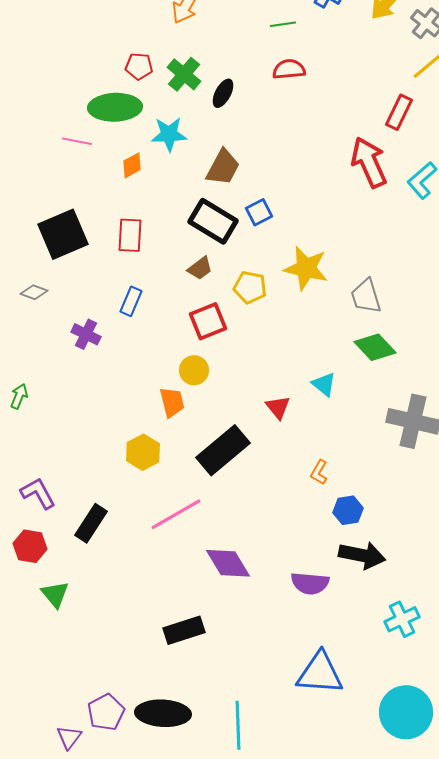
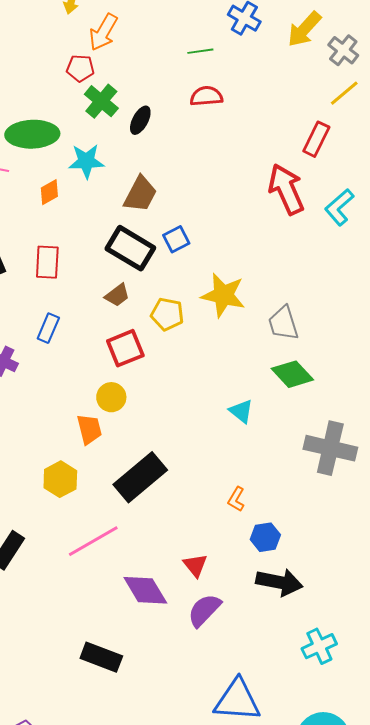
red pentagon: (139, 66) -> (80, 68), moved
red triangle: (278, 407) -> (195, 565), moved
purple semicircle: (310, 583) -> (204, 610), moved, turned 129
black rectangle: (184, 630) -> (101, 657), turned 39

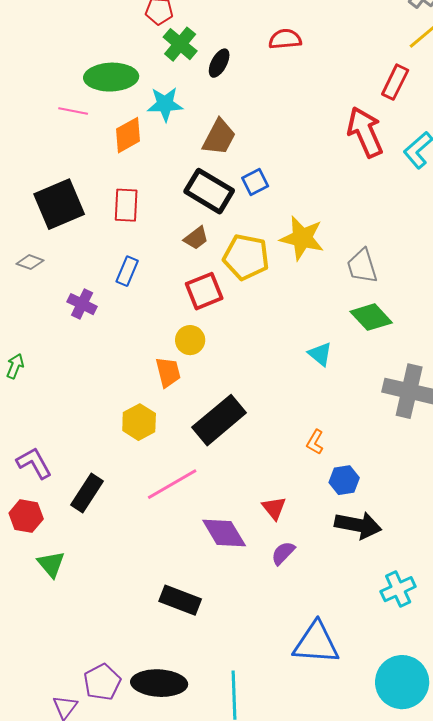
orange diamond: (49, 192) -> (128, 135), size x1.4
yellow pentagon: (167, 314) -> (246, 257), size x1.4
purple semicircle: (204, 610) -> (283, 553), size x0.7

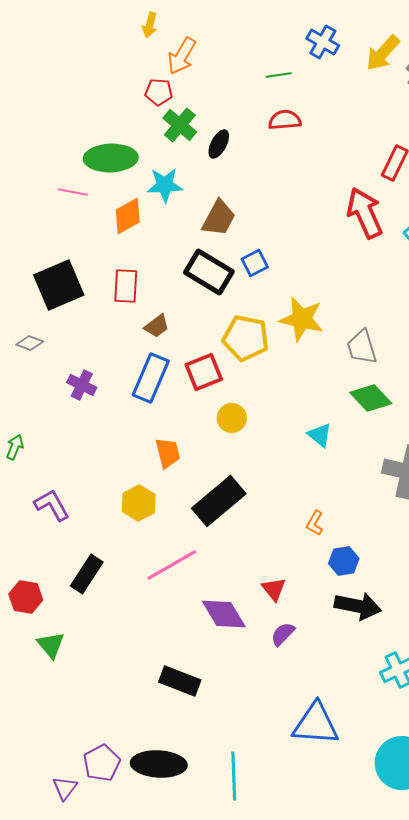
brown trapezoid: (196, 238) -> (157, 326), moved
blue rectangle: (127, 271) -> (151, 378), moved, size x1.6
yellow circle: (190, 340) -> (232, 418), moved
purple L-shape: (34, 463) -> (52, 505), moved

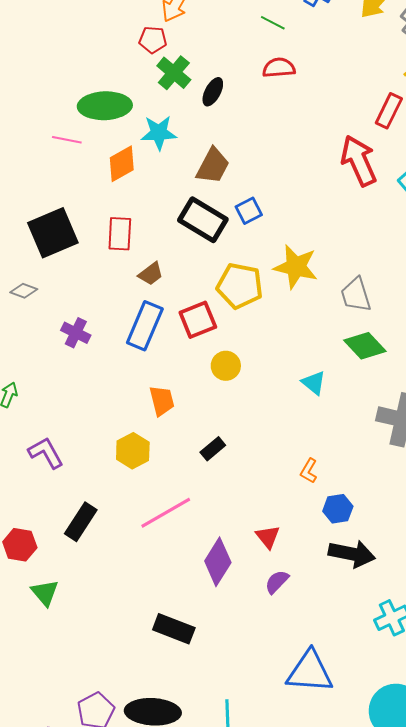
green line: (279, 75) -> (273, 23), turned 35
black rectangle: (219, 501) -> (213, 449), size x0.5
purple diamond: (224, 614) -> (218, 562), turned 63

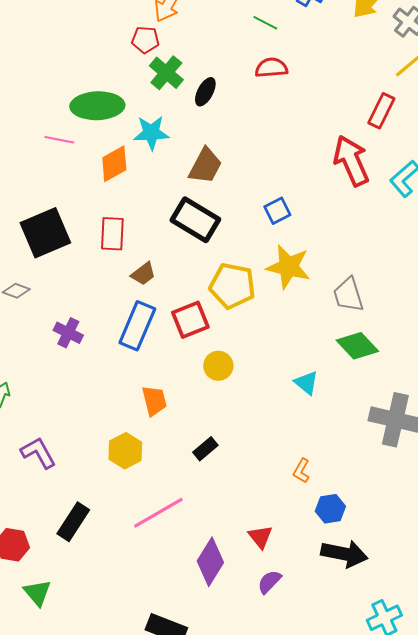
blue square: (249, 211) -> (277, 211), moved

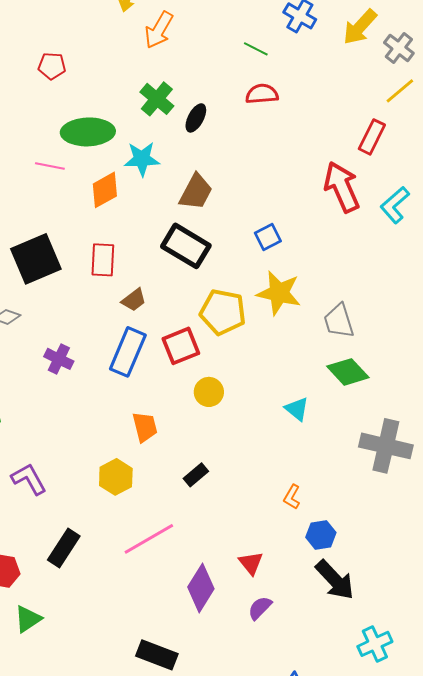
red pentagon: (145, 40) -> (52, 66), moved
black arrow: (344, 554) -> (335, 580), turned 36
green triangle: (37, 593) -> (28, 619), turned 36

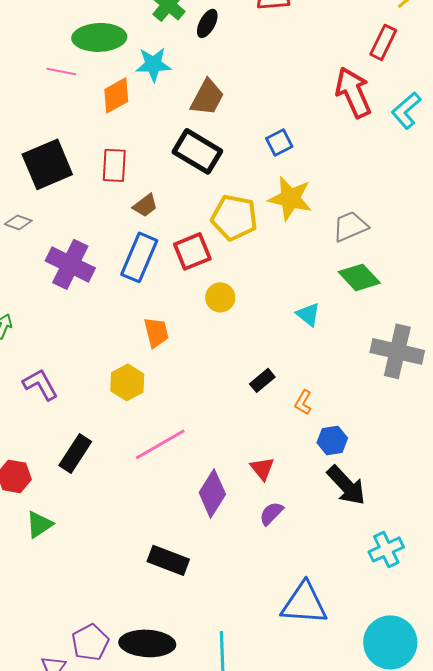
gray trapezoid: (339, 321) -> (350, 226), turned 84
purple cross: (59, 359) -> (70, 264), size x1.6
black rectangle: (196, 475) -> (262, 380), moved

